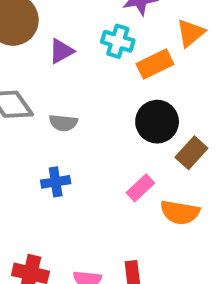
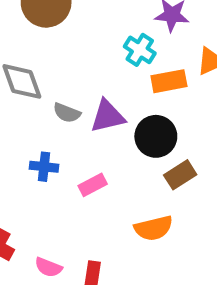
purple triangle: (61, 51) -> (108, 116), moved, size x1.4
pink rectangle: (140, 188) -> (93, 185), moved
orange semicircle: (180, 212) -> (154, 228), turned -39

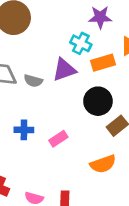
gray semicircle: (67, 113) -> (33, 81), moved
purple triangle: (108, 116) -> (64, 70), moved

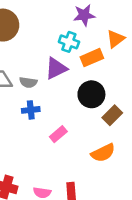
blue cross: (24, 130) -> (31, 110), moved

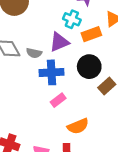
blue cross: (31, 110) -> (51, 72), moved, size x1.5
orange semicircle: (103, 153) -> (78, 126), moved

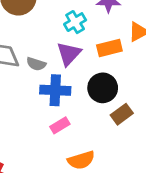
cyan cross: (72, 19) -> (75, 22), moved, turned 30
purple triangle: (59, 42) -> (69, 54), turned -30

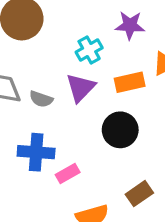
blue cross: (55, 90) -> (36, 152), moved
brown rectangle: (122, 114) -> (139, 194), moved

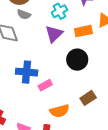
gray semicircle: (41, 99) -> (24, 14), moved

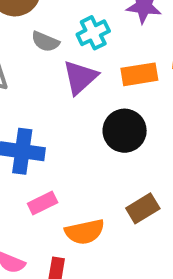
gray semicircle: (24, 14) -> (45, 42), moved
pink rectangle: (45, 85) -> (43, 203), moved

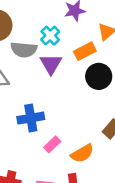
gray semicircle: (45, 42) -> (24, 50), size x1.5
black circle: (125, 131) -> (99, 76), moved

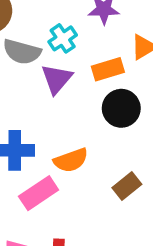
pink rectangle: (52, 144) -> (39, 193), size x1.5
orange semicircle: (82, 153) -> (71, 160), moved

